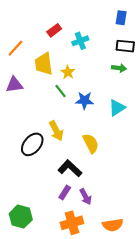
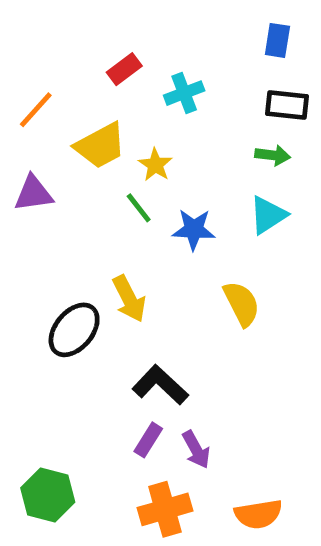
yellow trapezoid: (44, 64) -> (100, 146), turned -110
cyan triangle: (117, 108) -> (268, 215), moved
yellow semicircle: (91, 143) -> (242, 304), moved

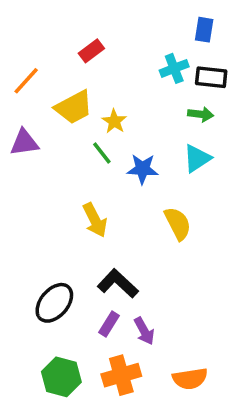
cyan cross: (184, 93) -> (174, 68), moved
black ellipse: (74, 330) -> (54, 303), moved
green hexagon: (48, 495) -> (61, 377), moved

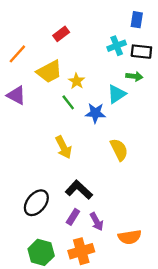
purple triangle: (24, 142) -> (16, 95), turned 36
cyan triangle: (197, 158) -> (117, 94), moved
orange semicircle: (190, 379) -> (130, 237), moved

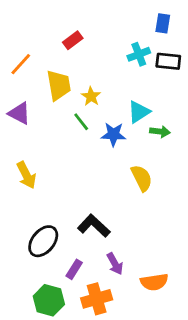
yellow trapezoid: (49, 72) -> (59, 85), turned -72
green arrow: (134, 76) -> (160, 132), moved
yellow arrow: (64, 147) -> (26, 175), moved
purple rectangle: (73, 217) -> (74, 269), moved

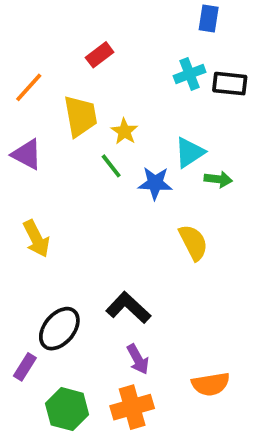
blue rectangle: (163, 23) -> (209, 18), moved
purple arrow: (115, 264) -> (138, 359), moved
purple rectangle: (74, 269) -> (25, 367), moved

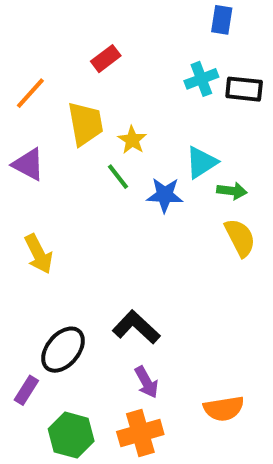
yellow semicircle: (193, 242) -> (240, 238), moved

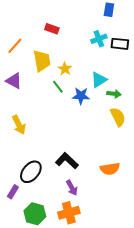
red rectangle: (106, 59) -> (52, 29), turned 56
orange semicircle: (224, 409) -> (110, 169), moved

